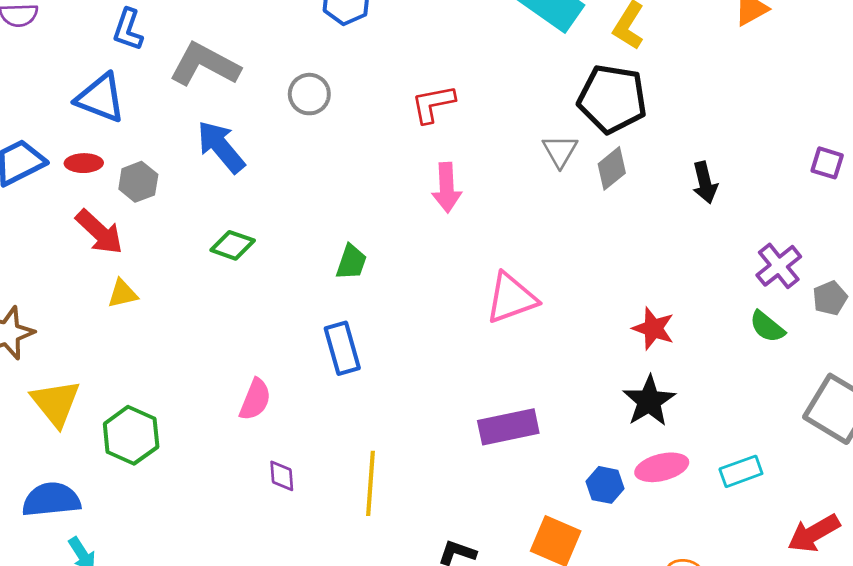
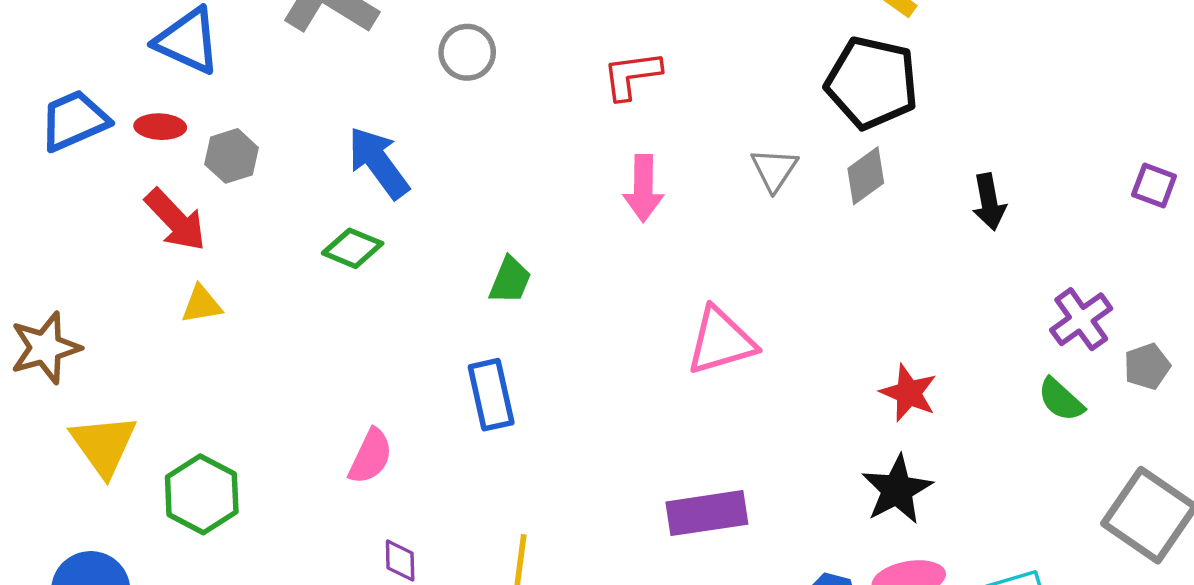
blue arrow: (221, 147) -> (378, 163), moved
gray triangle: (560, 151) -> (774, 170), moved

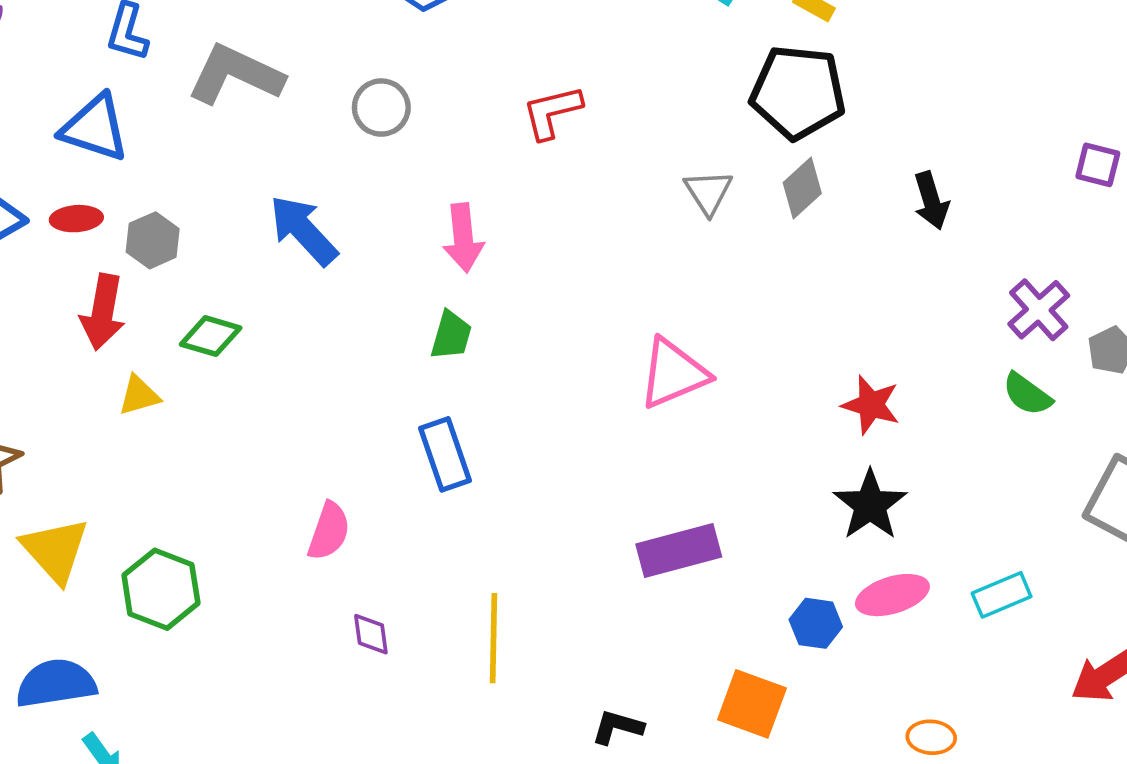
pink arrow: (643, 188) -> (463, 238), moved
red arrow: (175, 220) -> (103, 312), turned 60
green diamond: (353, 248) -> (211, 336), moved

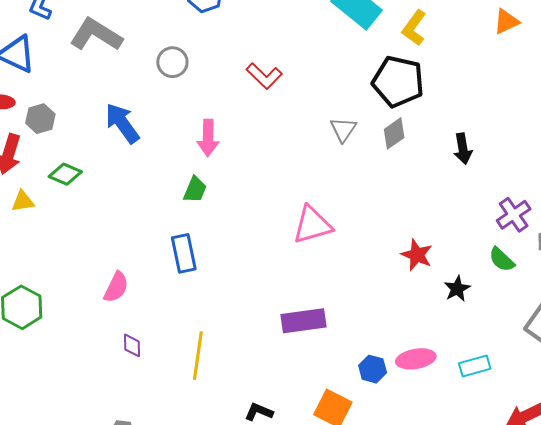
red L-shape: (552, 112) -> (264, 76), turned -129
black star: (870, 505) -> (457, 289), moved, size x0.7

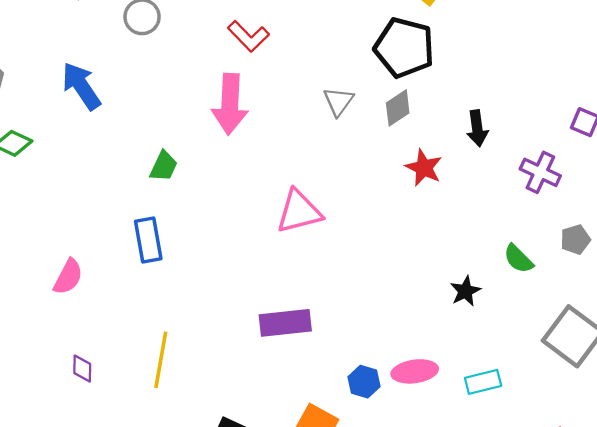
pink arrow: (208, 138) -> (230, 104), moved, size x1.4
purple cross: (514, 215) -> (540, 172), moved, turned -32
red star: (417, 255) -> (424, 168), moved
purple diamond: (132, 345) -> (82, 369), moved

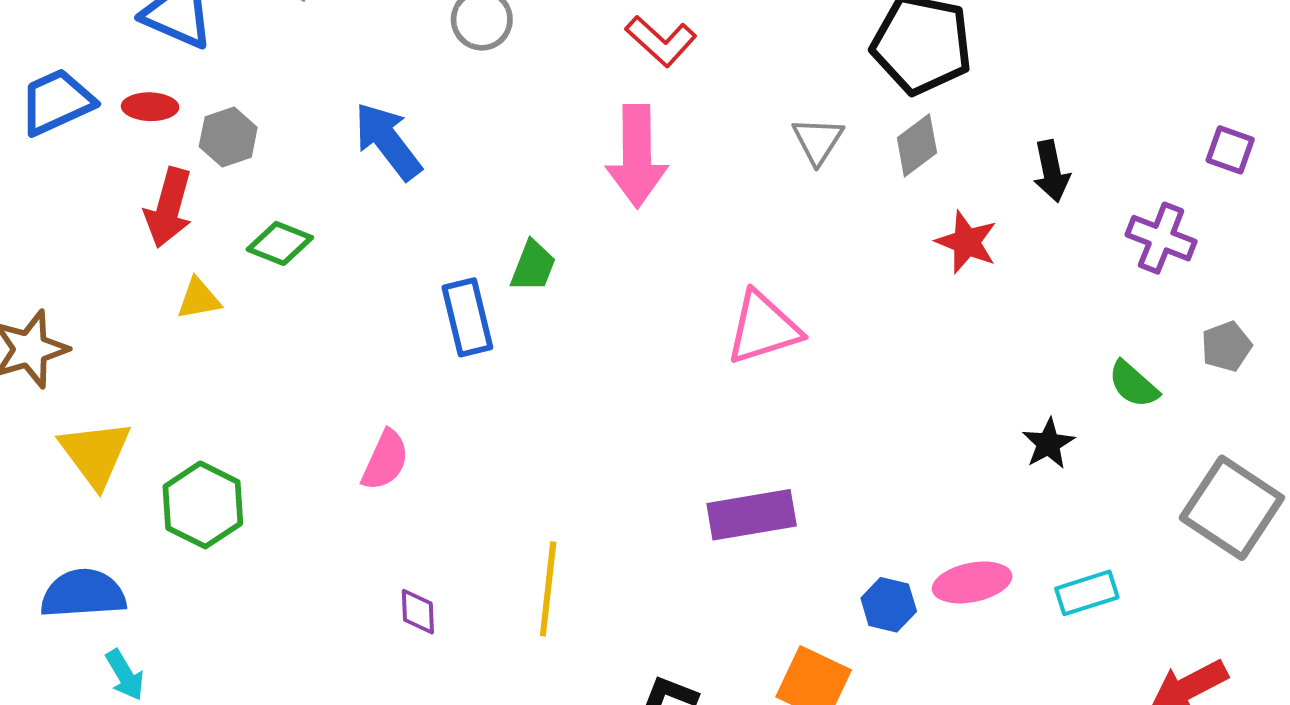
blue rectangle: (148, 240) -> (467, 317), moved

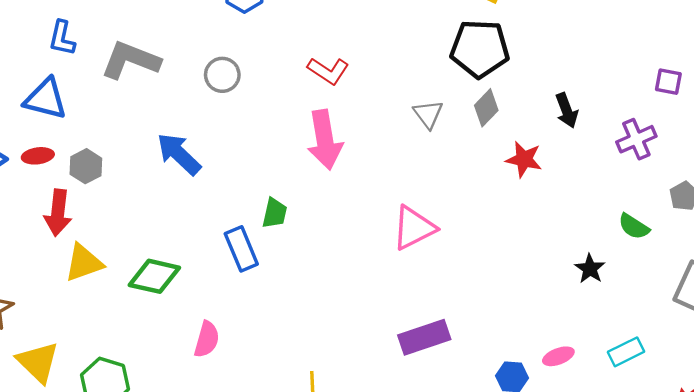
purple cross: (1161, 238) -> (636, 139), turned -36
green diamond: (280, 243) -> (154, 276), moved, size x1.4
yellow triangle: (199, 299) -> (84, 263), size x1.5
pink ellipse: (972, 582) -> (558, 356), size x0.7

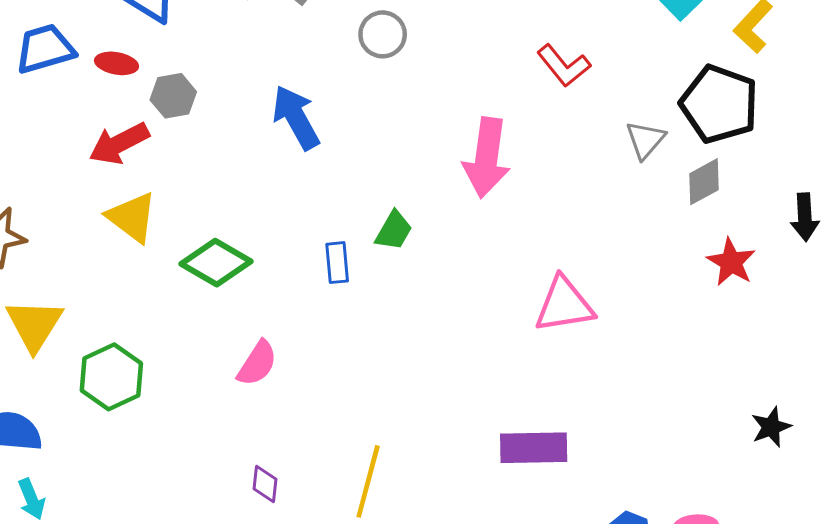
red L-shape: (328, 71) -> (564, 66), moved
gray triangle: (428, 114) -> (645, 140), moved
red arrow: (58, 213) -> (119, 143), turned 39
blue rectangle: (241, 249) -> (337, 263), size x0.7
yellow triangle: (84, 263) -> (132, 217), turned 39

